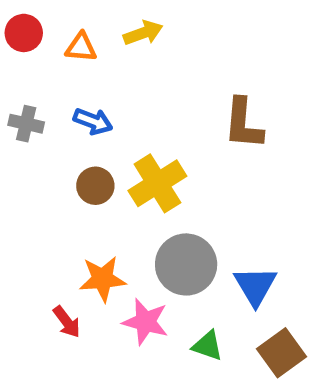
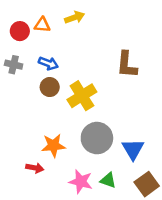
red circle: (24, 33) -> (20, 31), moved
brown circle: (95, 186) -> (50, 87), moved
red arrow: (67, 322) -> (35, 168), turned -42
pink star: (145, 322) -> (81, 182), moved

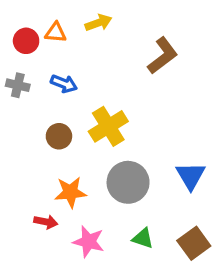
brown L-shape: (127, 65) -> (163, 56), moved, turned -132
brown circle: (50, 87) -> (59, 136), moved
blue triangle: (133, 149) -> (191, 176), moved
pink star: (81, 182) -> (89, 242), moved

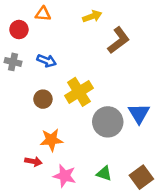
yellow arrow: (98, 23) -> (92, 16), moved
orange triangle: (56, 33) -> (43, 14), moved
blue triangle: (191, 176) -> (139, 113), moved
gray circle: (128, 182) -> (108, 122), moved

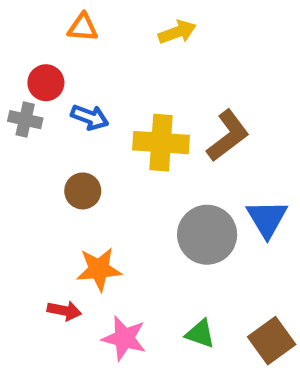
red circle: (19, 30) -> (46, 83), moved
brown L-shape: (119, 40) -> (228, 136), moved
yellow cross: (79, 92) -> (161, 143), moved, turned 36

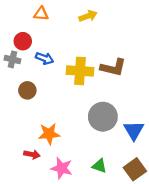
brown L-shape: (228, 136) -> (113, 67), turned 50
brown circle: (83, 191) -> (27, 90), moved
blue triangle: (267, 219) -> (134, 130), moved

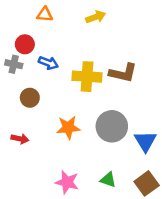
orange star: (49, 134) -> (68, 128), moved
red arrow: (32, 154) -> (20, 139), moved

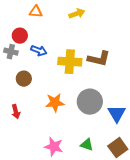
red arrow: (20, 139) -> (16, 112), turned 64

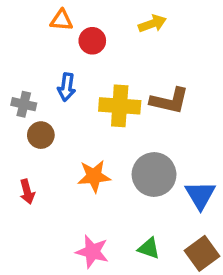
yellow arrow: (77, 14) -> (152, 24), moved
red circle: (20, 36) -> (92, 41), moved
blue arrow: (39, 51) -> (67, 87), turned 77
gray cross: (11, 52) -> (24, 104), moved

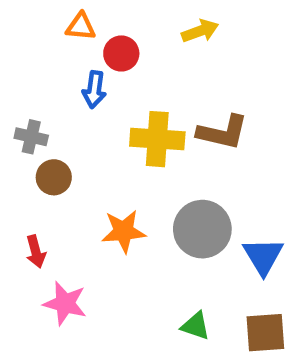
blue arrow: (67, 87) -> (94, 90), moved
pink star: (92, 252) -> (65, 303), moved
brown square: (202, 253) -> (265, 333), turned 32

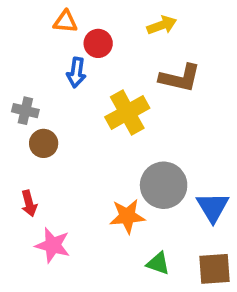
brown L-shape: (223, 132) -> (180, 78), moved
yellow cross: (157, 139) -> (127, 113), turned -33
orange star: (124, 231) -> (127, 216), moved

